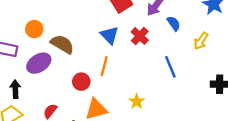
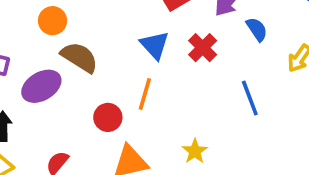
orange circle: (34, 29) -> (53, 21), moved

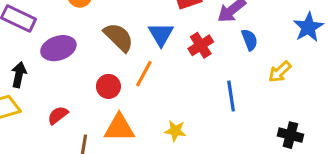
brown semicircle: (79, 57) -> (119, 37), moved
yellow star: (195, 151) -> (175, 131), turned 30

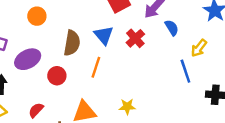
brown semicircle: (119, 37) -> (72, 43), turned 65
red circle: (108, 86) -> (57, 76), moved
blue line: (231, 96) -> (185, 71), moved

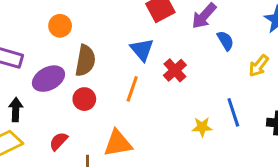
red cross: (135, 38) -> (175, 70), moved
brown semicircle: (72, 43) -> (85, 61), moved
blue line: (185, 71) -> (233, 112), moved
yellow star: (127, 107) -> (202, 127), moved

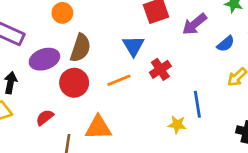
blue semicircle: (225, 41) -> (226, 44), moved, turned 72
orange line: (132, 89) -> (119, 80), turned 40
red circle: (84, 99) -> (74, 83), size x1.4
blue line: (233, 112) -> (197, 104), moved

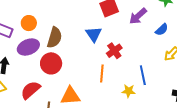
orange circle: (62, 13) -> (29, 23), moved
orange line: (119, 80) -> (102, 73), moved, turned -60
red semicircle: (45, 117) -> (31, 90), size x1.5

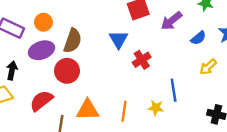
orange line: (102, 73) -> (124, 111), moved

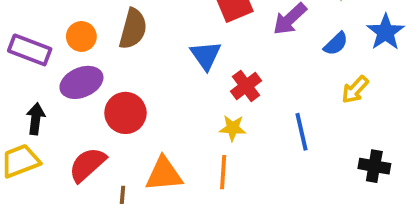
brown semicircle: (73, 41) -> (133, 29), moved
yellow star: (156, 108) -> (233, 128), moved

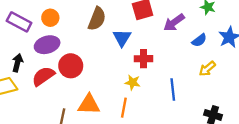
brown semicircle: (133, 29) -> (97, 19), moved
red cross: (246, 86) -> (143, 59), turned 30
red semicircle: (87, 165) -> (43, 76), moved

